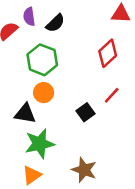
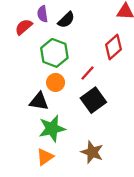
red line: (112, 95) -> (87, 73), moved
black square: (85, 112) -> (93, 100), size x1.5

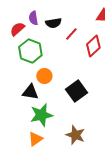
black semicircle: (66, 20) -> (53, 23), turned 35
green hexagon: (54, 53) -> (30, 51), moved
red line: (87, 73) -> (71, 34), moved

